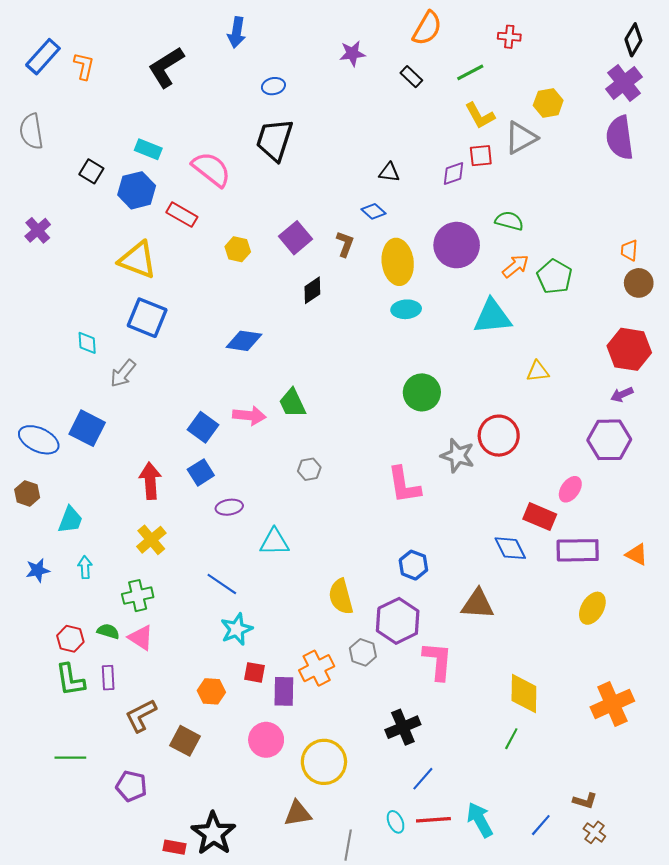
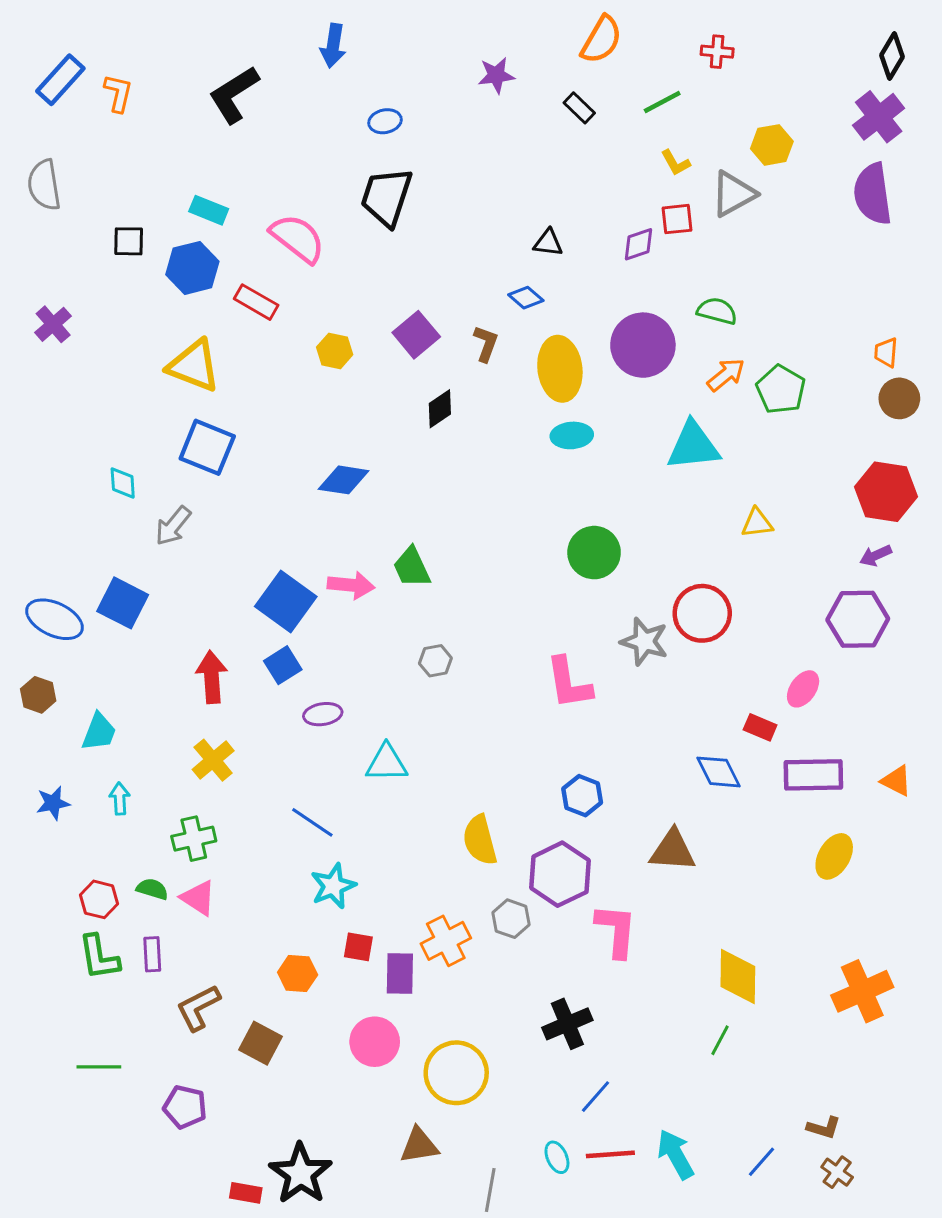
yellow L-shape: (480, 116) -> (676, 163), size x0.7
black square: (91, 171) -> (129, 241), turned -30
blue square: (203, 427) -> (286, 601), size x1.4
red rectangle: (540, 517) -> (760, 727), size x0.7

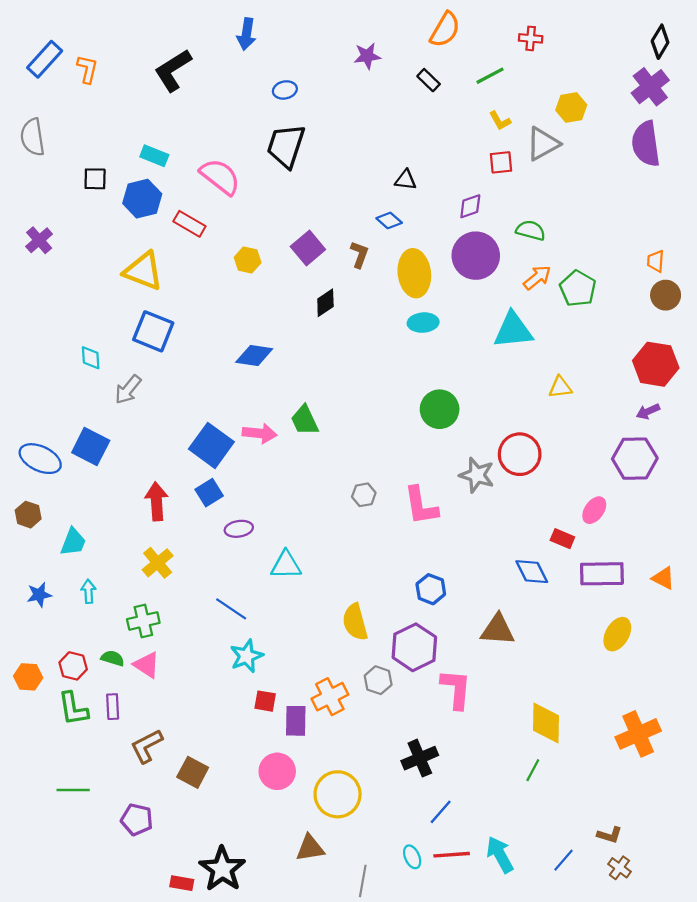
purple diamond: (638, 244) -> (470, 206), moved
gray hexagon: (435, 661) -> (364, 495), moved
orange hexagon: (298, 974) -> (28, 677), moved

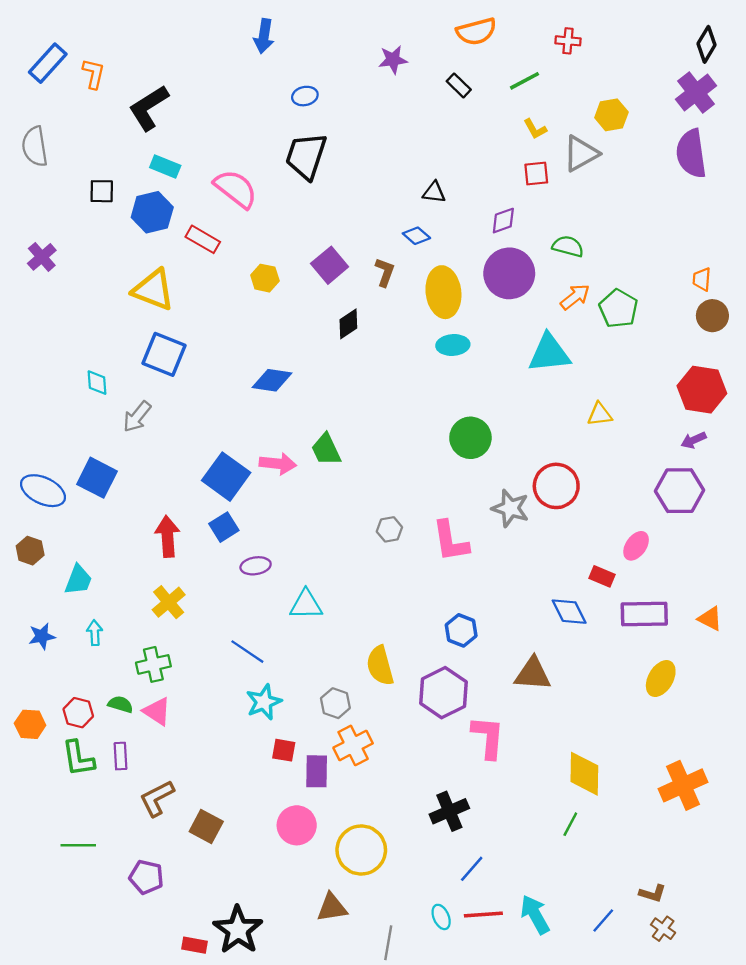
orange semicircle: (445, 30) -> (476, 31), turned 45
black L-shape: (173, 70) -> (149, 108), moved
gray hexagon: (378, 680) -> (335, 703), moved

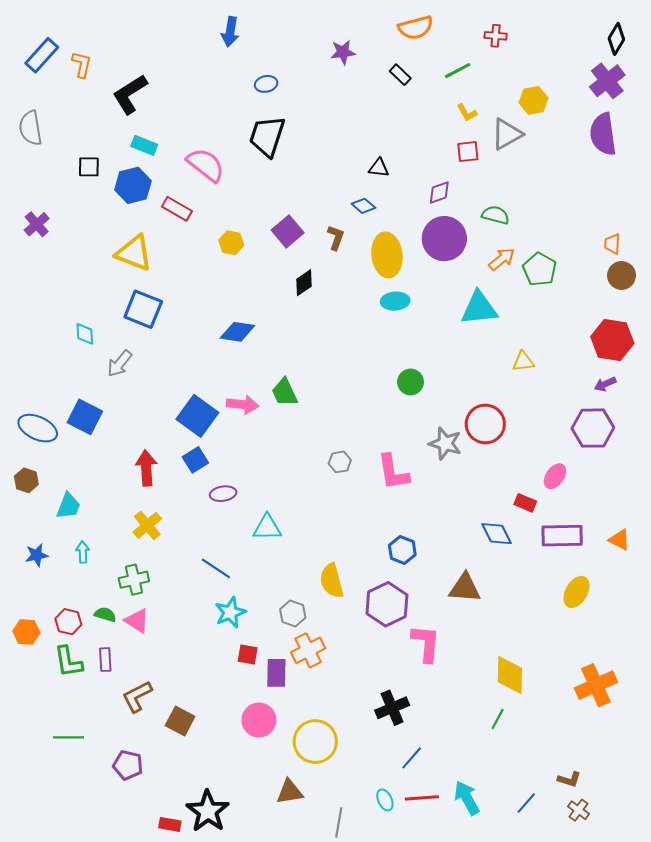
green circle: (470, 438) -> (411, 382), size x0.7

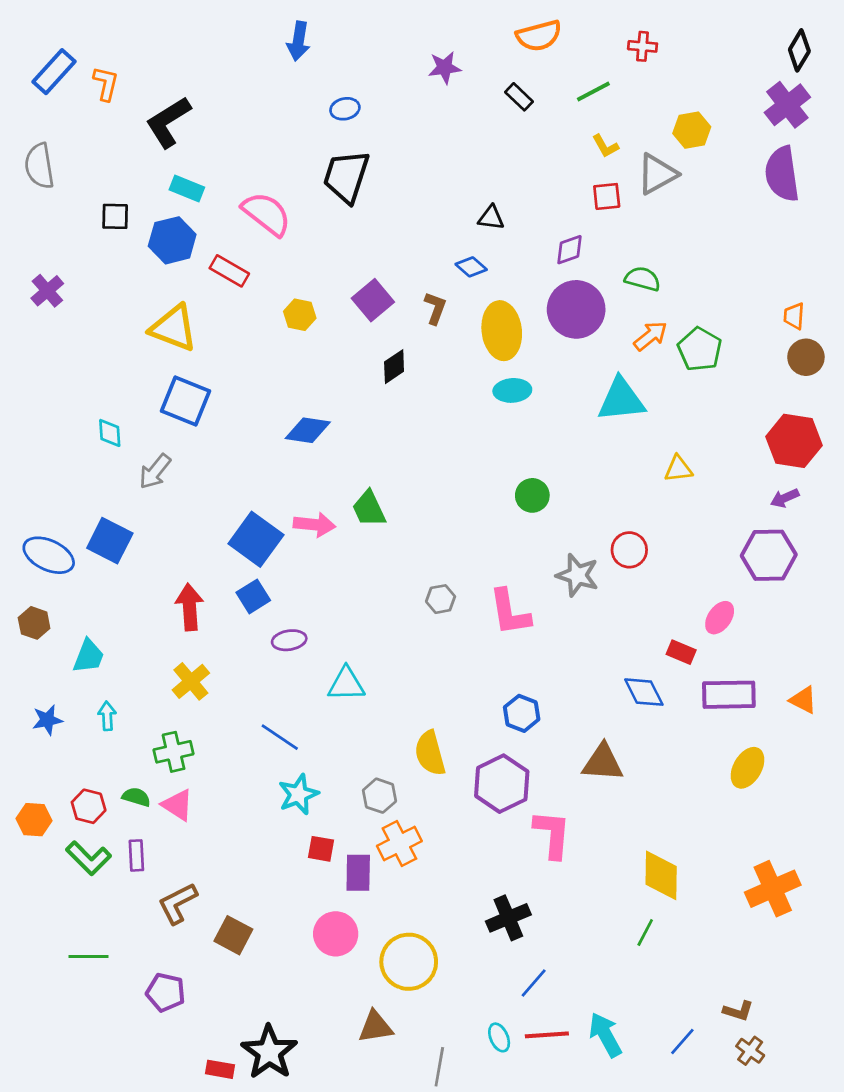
red circle: (485, 424) -> (629, 550), size x0.7
green L-shape: (68, 662) -> (89, 858), turned -36

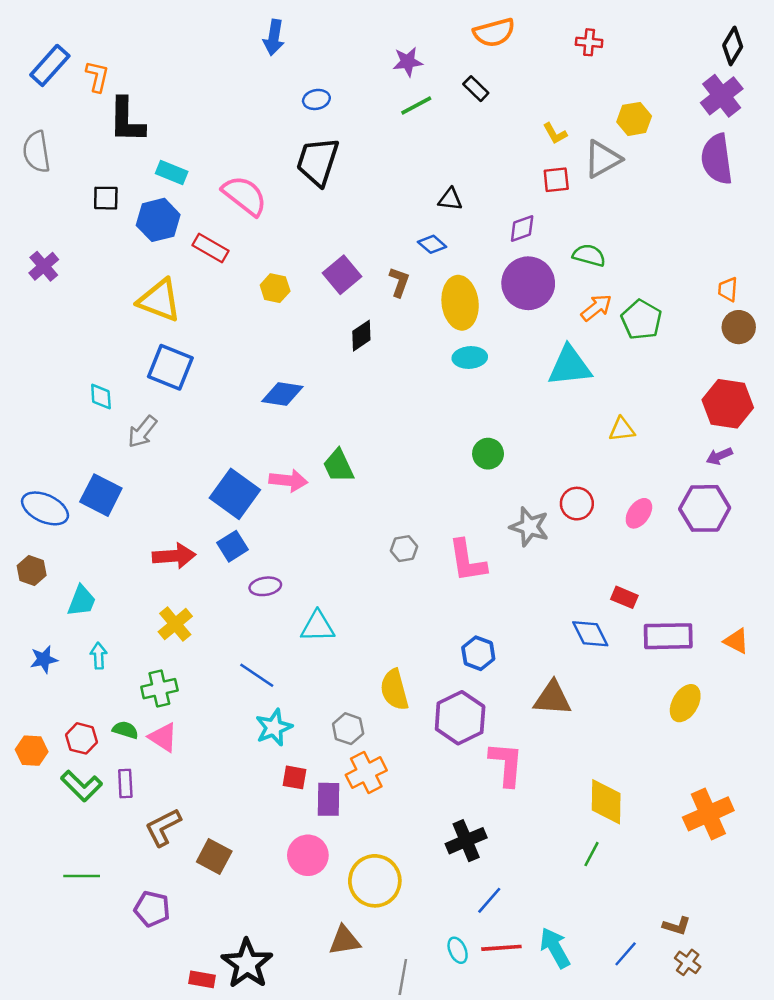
green line: (593, 92) -> (416, 106), moved
black L-shape: (168, 122) -> (127, 120), moved, turned -57
red arrow: (189, 607) -> (174, 556), turned 90
pink ellipse: (720, 618) -> (639, 513), moved

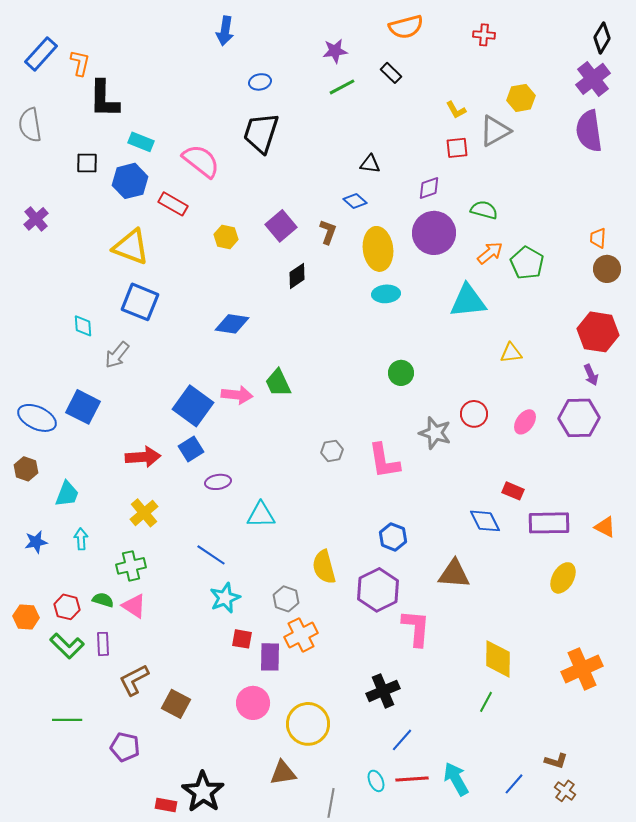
purple arrow: (719, 456) -> (591, 375), turned -90

